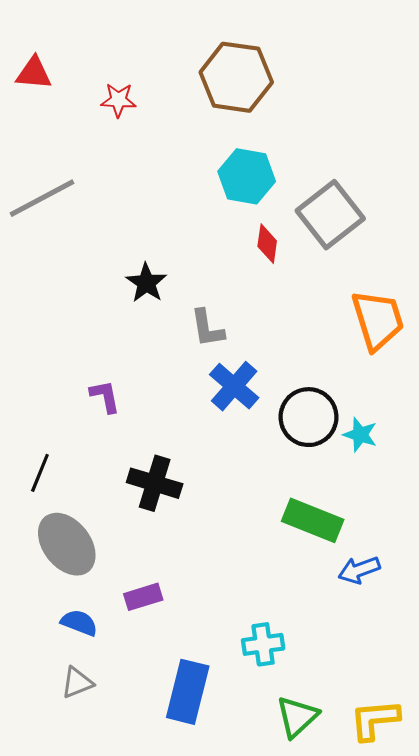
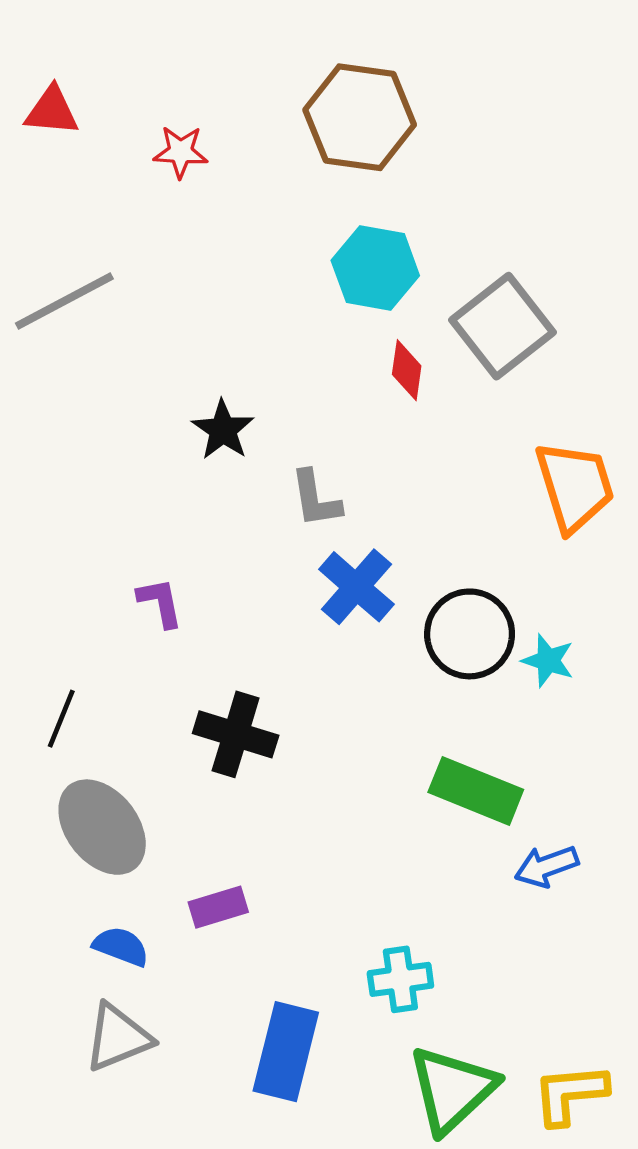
gray triangle: (77, 683) -> (118, 1037), size x1.4
green triangle: (297, 717) -> (452, 1089), size x1.4

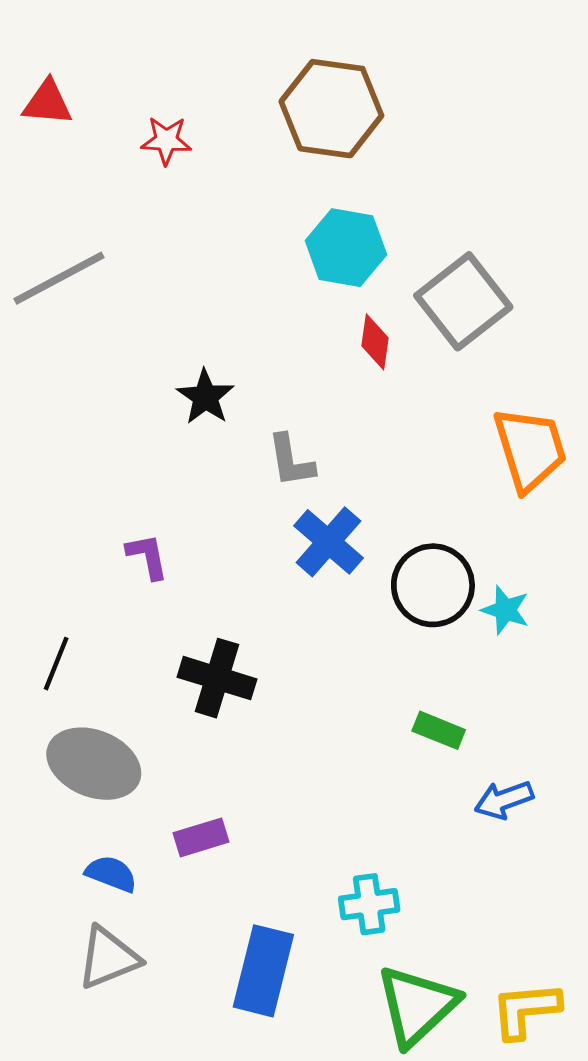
green rectangle: (476, 791) -> (439, 730), size x0.6
gray ellipse: (102, 827) -> (94, 764), turned -30

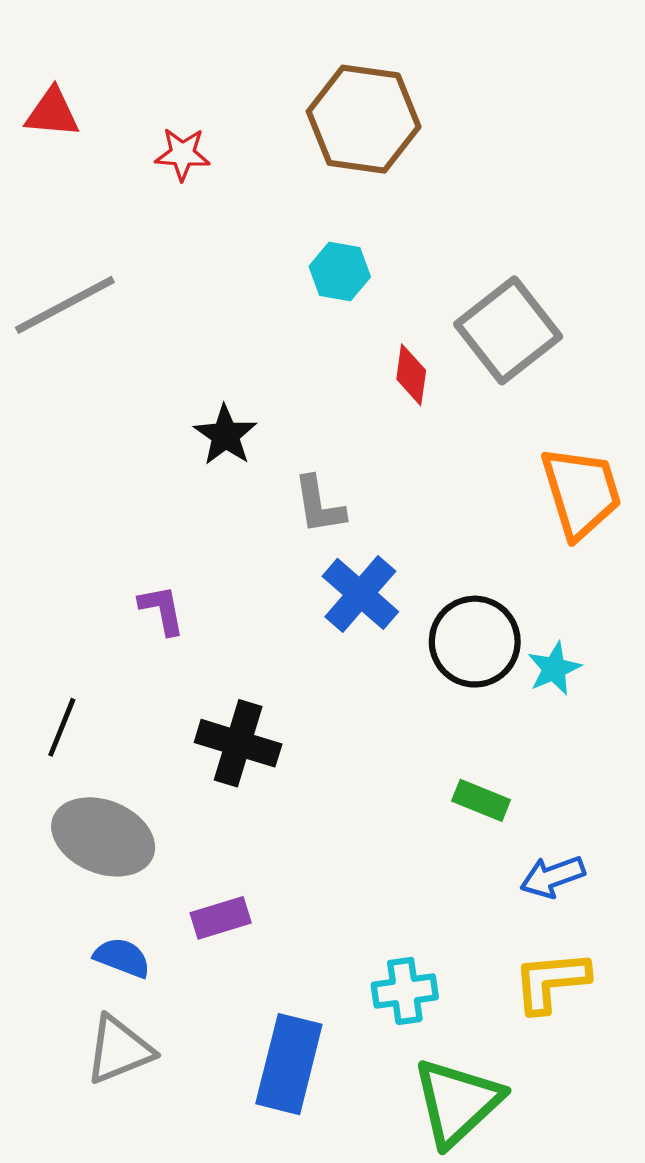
cyan hexagon: (346, 248) -> (340, 272), moved, size x0.7
cyan star: (505, 610) -> (554, 669), turned 30
yellow L-shape: (526, 1010) -> (551, 981), moved

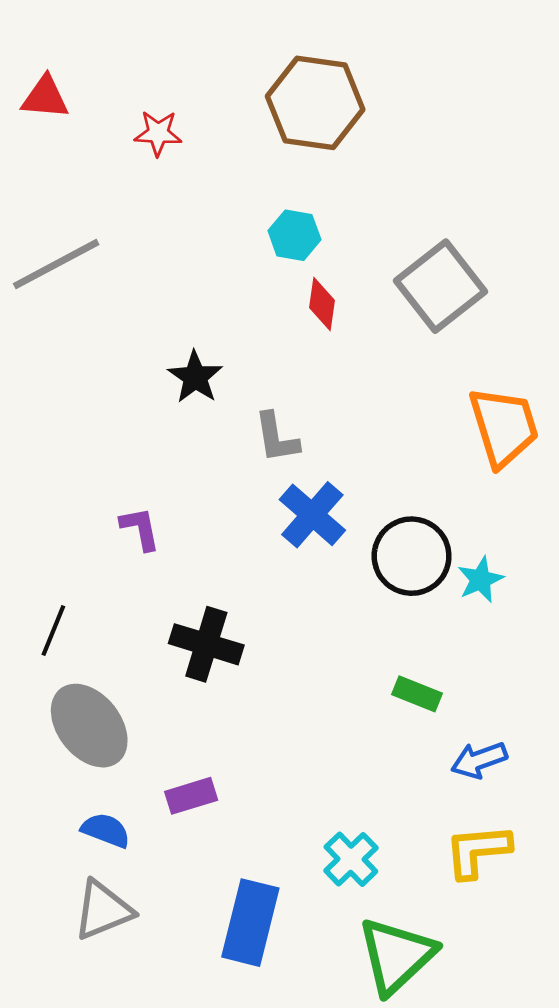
red diamond: (411, 375) -> (322, 304), moved
gray ellipse: (103, 837) -> (89, 726), turned 30
cyan cross: (405, 991) -> (351, 859), turned -36

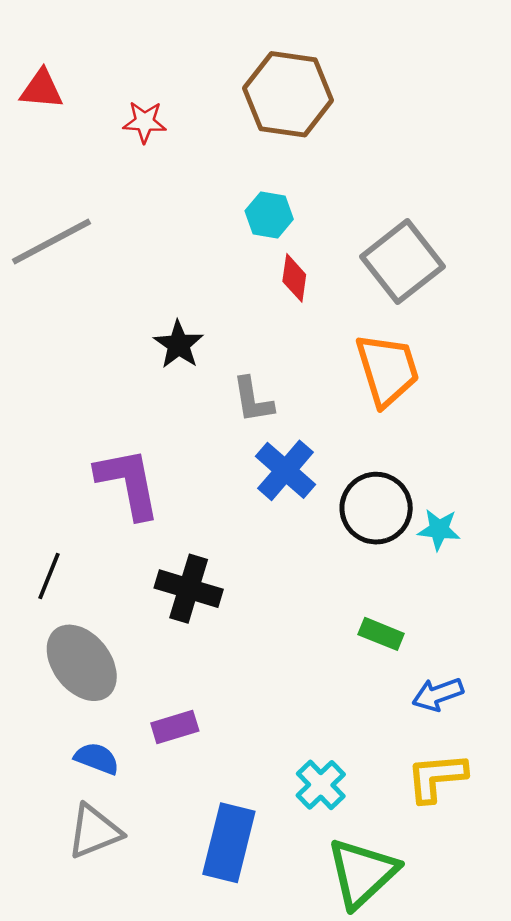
orange trapezoid: (504, 427) -> (387, 370), moved
purple L-shape: (140, 529) -> (128, 483), size x1.8
cyan star: (480, 580) -> (439, 529), turned 30

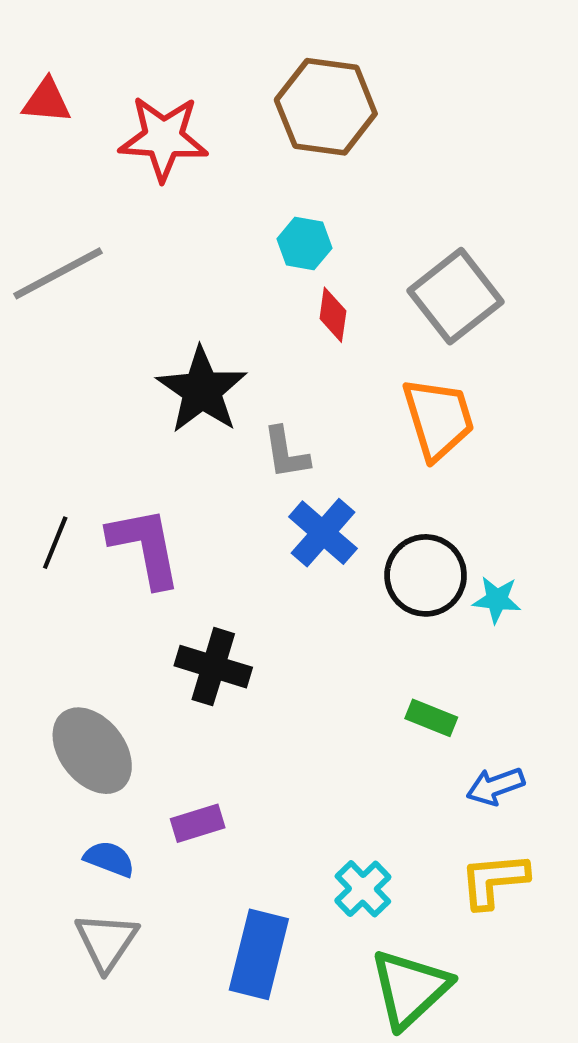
red star: (145, 122) -> (163, 138), size x1.8
black star: (179, 345) -> (202, 390), size x1.6
black line: (49, 576) -> (55, 543), moved
gray triangle: (94, 831) -> (106, 941), turned -34

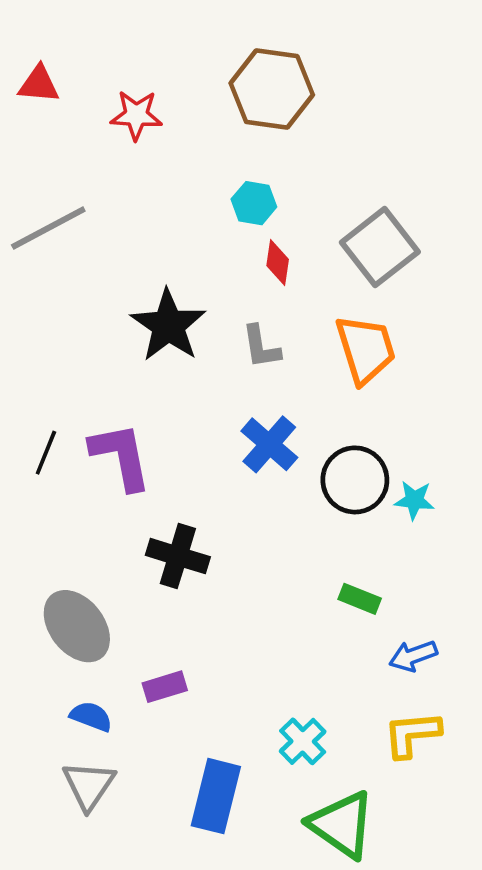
red star: (163, 138) -> (136, 115), size x0.7
gray L-shape: (286, 453) -> (261, 347), moved
green triangle: (410, 989) -> (342, 825), turned -42

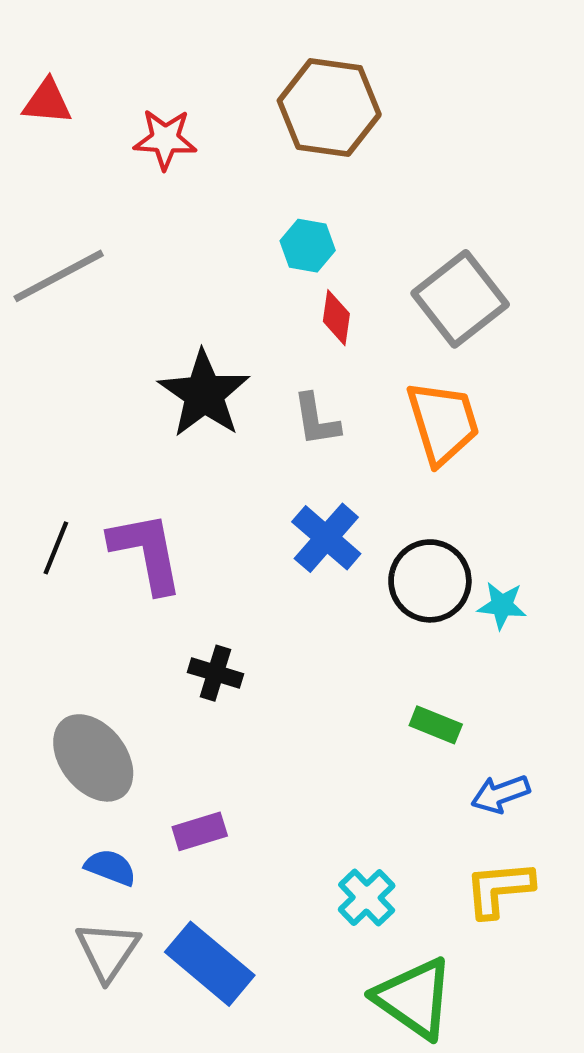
black cross: (178, 556) -> (216, 673), size x0.7
blue rectangle: (216, 796) -> (210, 964), moved, turned -64

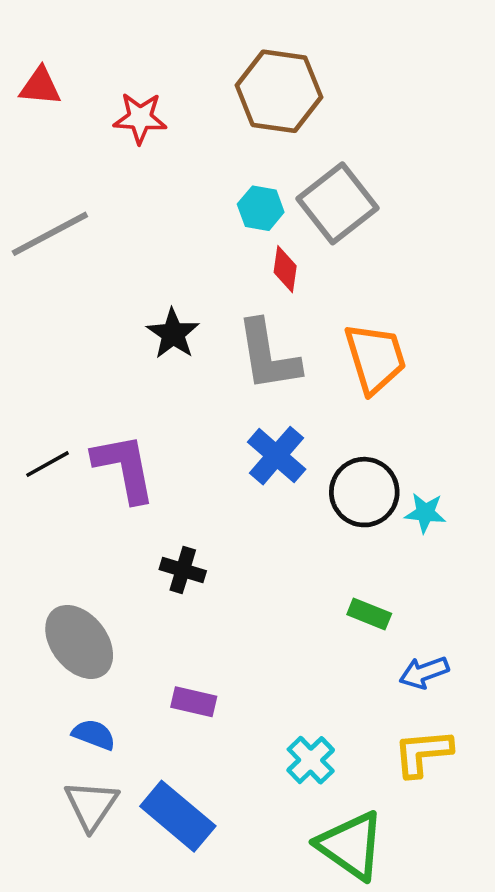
gray square: (460, 299) -> (337, 203), moved
black star: (204, 394) -> (173, 334), size x0.7
gray L-shape: (316, 420) -> (268, 356), size x1.6
black line: (56, 548) -> (47, 464), turned 39
purple rectangle: (200, 831) -> (194, 702), moved, turned 30

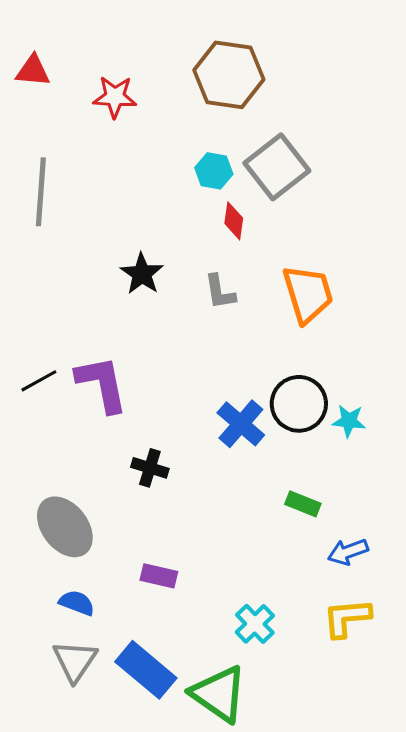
gray line: (50, 234) -> (41, 192), turned -58
gray L-shape: (268, 356) -> (220, 292), size x0.6
blue cross: (277, 456) -> (241, 424), moved
green triangle: (351, 845) -> (219, 694), moved

